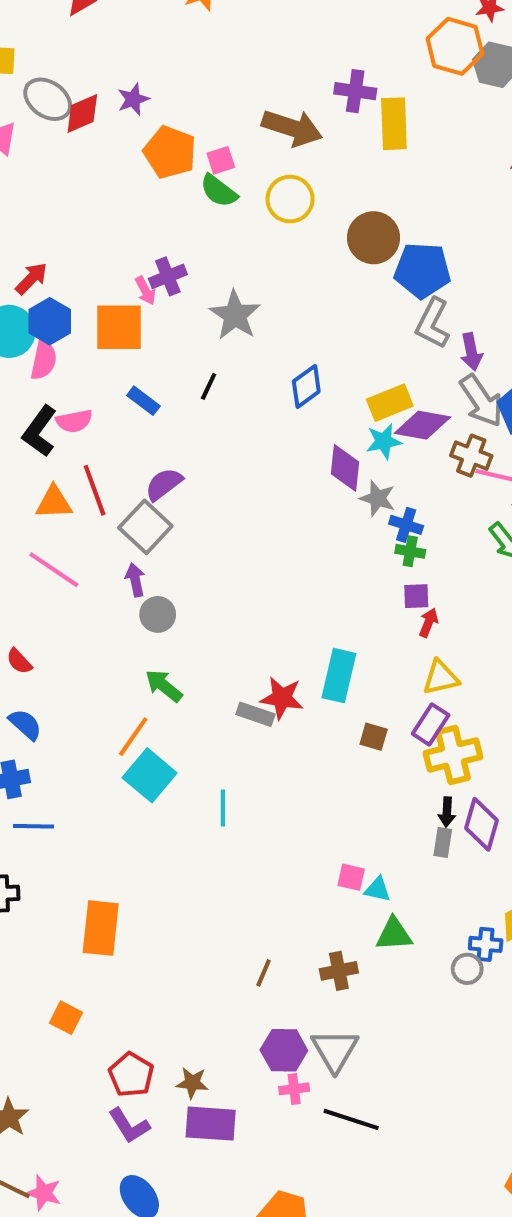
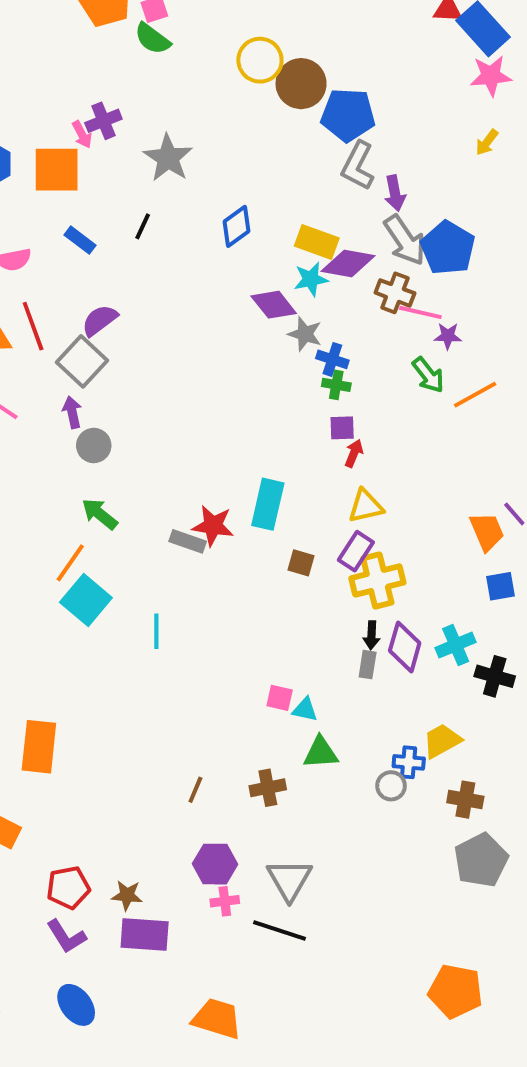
yellow circle: (290, 199) -> (260, 60), moved
yellow rectangle: (390, 403) -> (317, 242), turned 42
purple diamond: (345, 468) -> (274, 305), turned -45
gray triangle: (335, 1050) -> (289, 880), moved
red pentagon: (131, 1075) -> (68, 888), turned 30

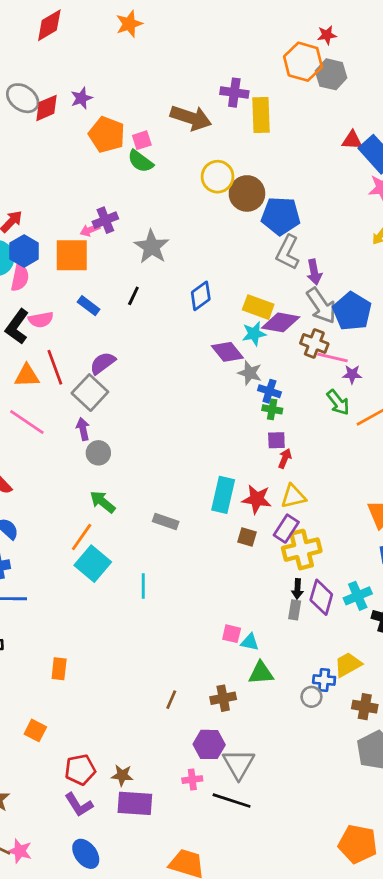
pink arrow: (82, 134) -> (90, 230), turned 96
red star: (213, 526) -> (257, 499), moved
orange rectangle: (39, 747) -> (59, 669), size x0.6
purple hexagon: (215, 864) -> (209, 744), moved

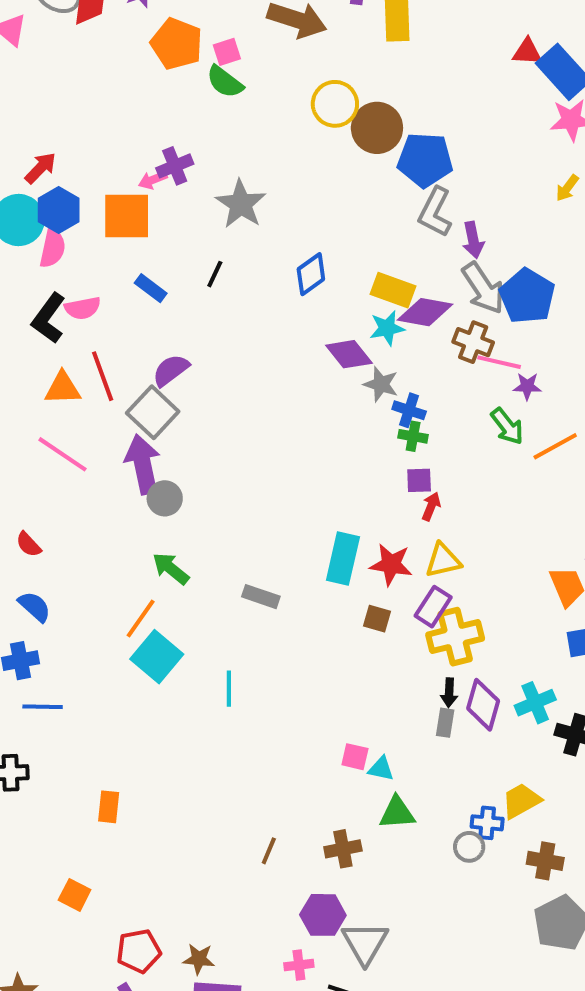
purple arrow: (83, 429) -> (143, 464), size x1.8

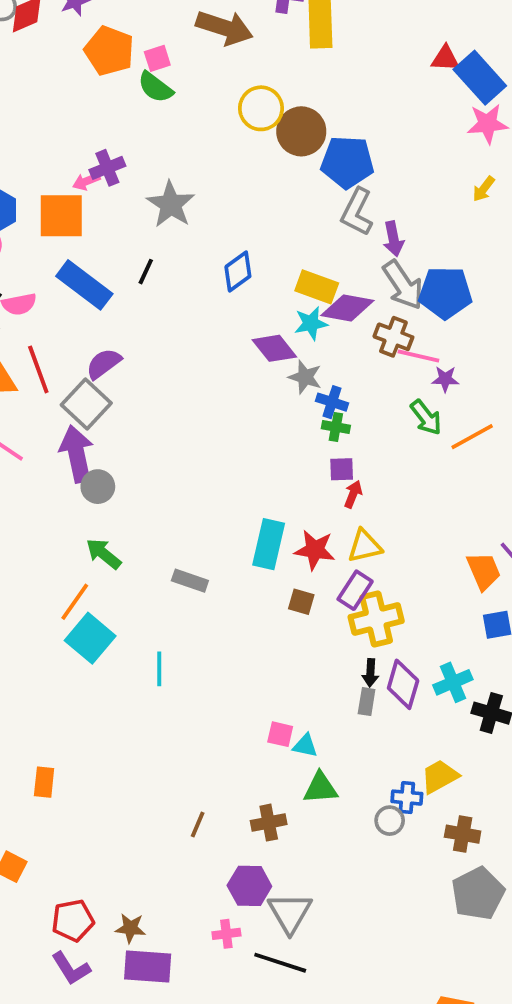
blue rectangle: (151, 288) -> (84, 285), size x1.8
blue pentagon: (527, 296) -> (445, 293), turned -30

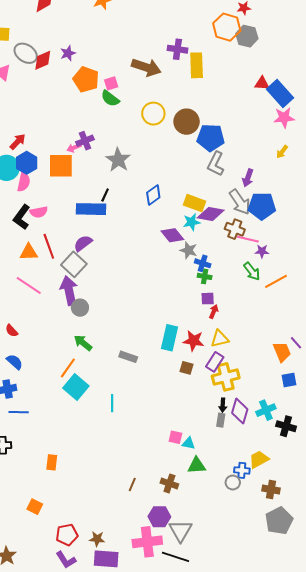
yellow circle: (261, 108) -> (153, 114), moved
purple arrow: (393, 239) -> (248, 178), moved, turned 30
blue rectangle: (84, 285) -> (91, 209), moved, turned -36
brown cross: (269, 823) -> (169, 484), turned 30
pink cross: (226, 934) -> (147, 542), size x2.0

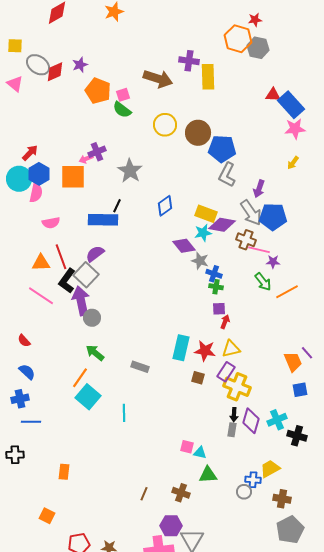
black L-shape: (22, 217) -> (67, 281), moved
yellow cross: (226, 377) -> (237, 387), turned 36

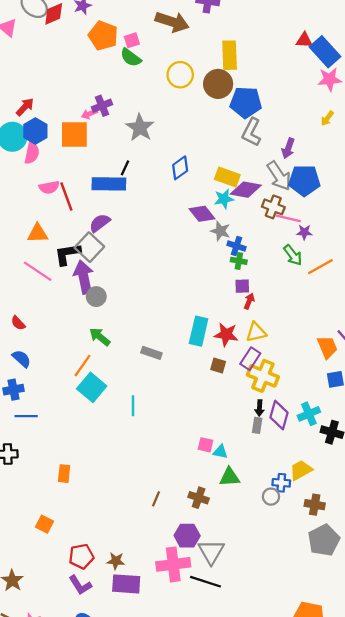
yellow rectangle: (208, 77) -> (230, 55), moved
red line: (61, 257) -> (66, 197), moved
black L-shape: (67, 281) -> (68, 254), turned 45

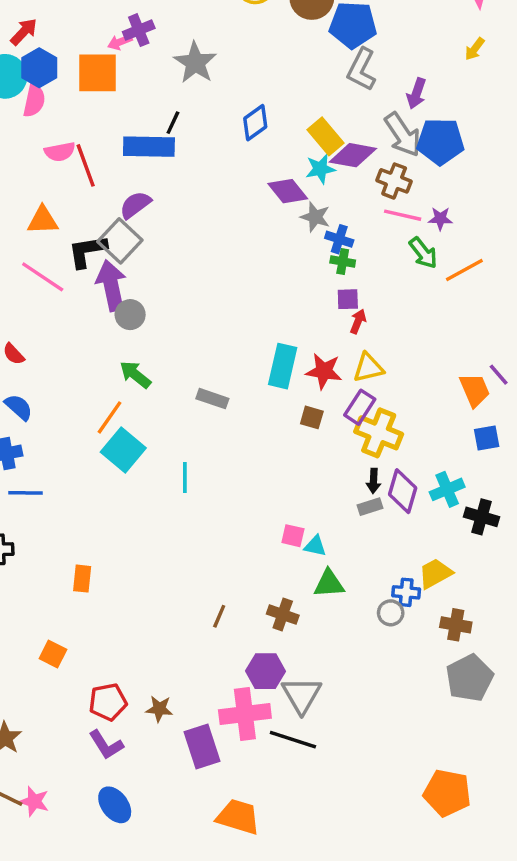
yellow rectangle: (227, 177) -> (326, 136), turned 30
pink line: (288, 218) -> (403, 215), moved
gray rectangle: (257, 425) -> (370, 507), turned 63
purple rectangle: (126, 584) -> (202, 747), moved, turned 68

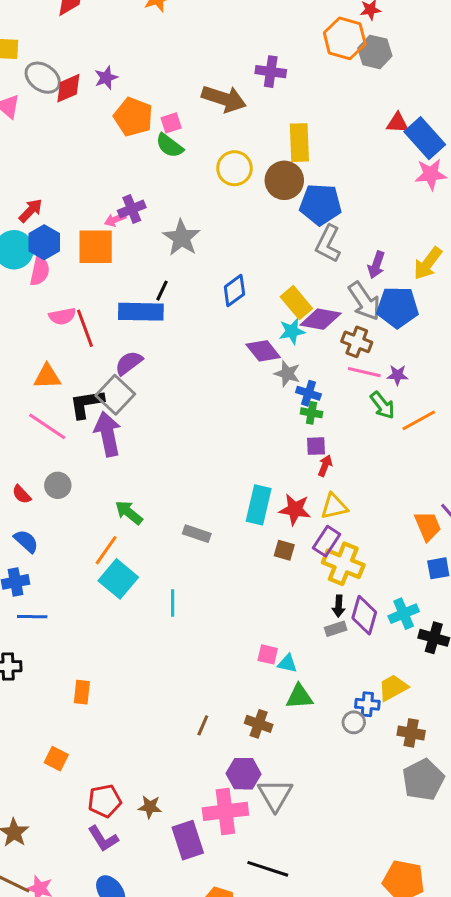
yellow arrow: (475, 49) -> (428, 263), moved, size x1.6
gray circle: (130, 315) -> (58, 485), moved
black line: (293, 740) -> (268, 869), moved

